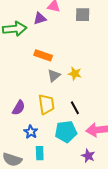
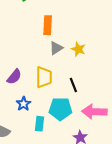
orange rectangle: (43, 55) -> (48, 25), turned 66
cyan rectangle: (40, 153) -> (39, 124), moved

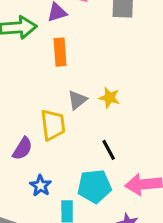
orange rectangle: (48, 25) -> (60, 52), moved
yellow trapezoid: (44, 77) -> (53, 125), moved

